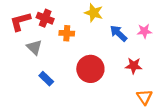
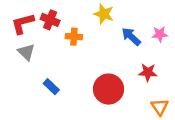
gray triangle: (34, 47) -> (26, 52), moved
red circle: (90, 69) -> (108, 89), moved

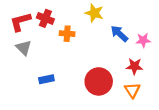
pink star: (160, 34) -> (143, 40), moved
blue rectangle: (51, 87) -> (46, 79), turned -56
orange triangle: (160, 107) -> (132, 90), moved

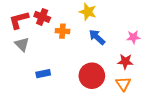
blue arrow: (119, 34) -> (97, 37), moved

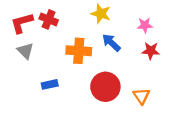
orange cross: (62, 31) -> (79, 51), moved, size x1.5
pink star: (133, 37) -> (145, 25), moved
red star: (125, 61) -> (151, 51), moved

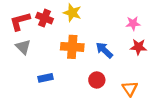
yellow star: (101, 14) -> (72, 13), moved
blue arrow: (111, 43) -> (104, 50), moved
red circle: (105, 87) -> (97, 80), size x0.6

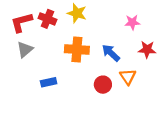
pink star: (133, 23) -> (132, 22), moved
gray triangle: (23, 47) -> (25, 49), turned 35
orange triangle: (130, 89) -> (128, 77), moved

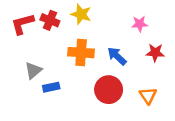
gray triangle: (25, 49) -> (33, 70), moved
orange triangle: (128, 77) -> (148, 96), moved
red circle: (103, 85) -> (109, 90), size x1.5

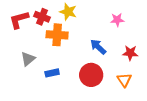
orange cross: (81, 53) -> (57, 35), moved
red star: (155, 53) -> (130, 53), moved
blue rectangle: (51, 87) -> (52, 73), moved

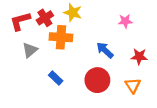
red cross: (42, 17) -> (45, 18), turned 35
gray triangle: (28, 59) -> (30, 50), moved
blue rectangle: (52, 73) -> (56, 78), turned 56

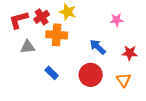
gray triangle: (30, 50) -> (28, 47), turned 35

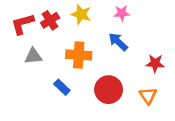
pink star: (117, 20) -> (122, 13), moved
orange cross: (57, 35) -> (79, 55), moved
blue arrow: (98, 47) -> (118, 42), moved

